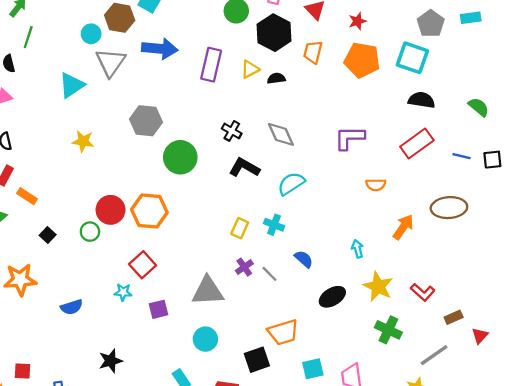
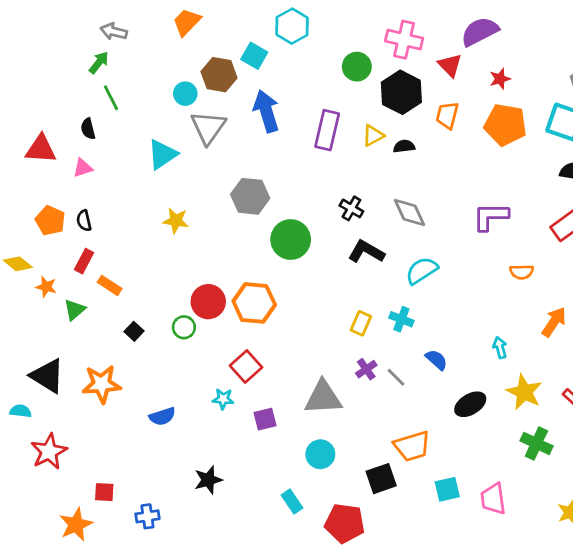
green line: (28, 37) -> (111, 98), turned -45
blue arrow: (160, 49) -> (266, 111), turned -112

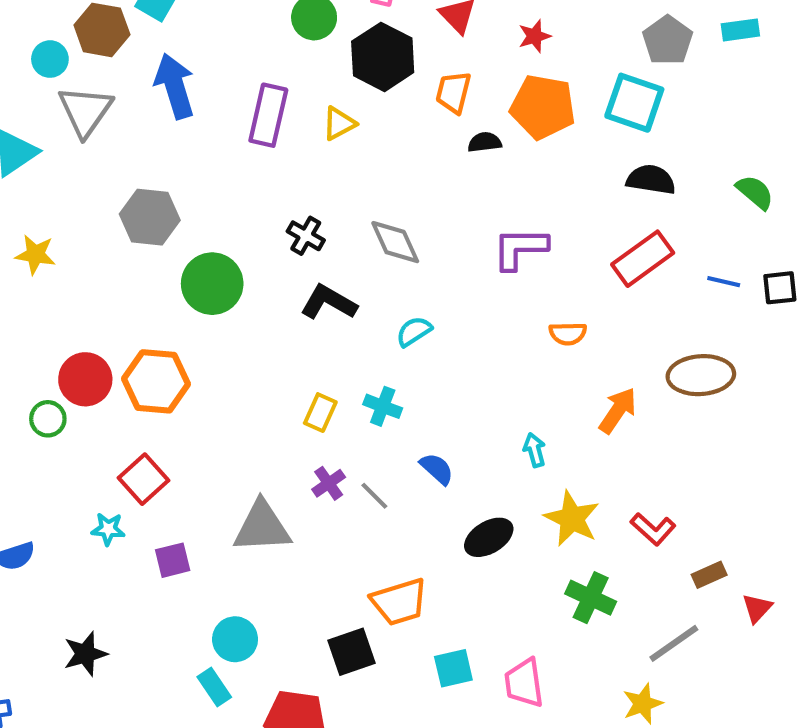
black semicircle: (404, 146) -> (485, 142), moved
cyan semicircle: (422, 271) -> (414, 331), size x0.7
cyan circle: (320, 454) -> (235, 639), moved

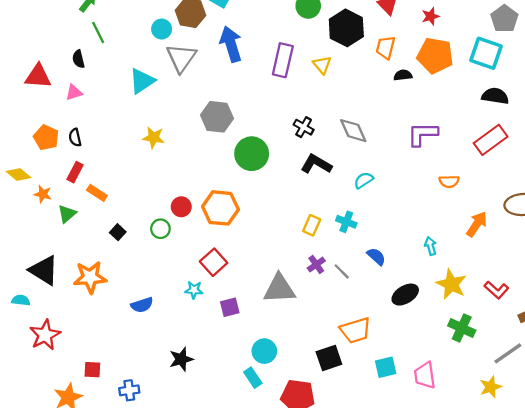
yellow triangle: (339, 123) -> (322, 65), turned -42
red circle: (85, 379) -> (181, 207), size x0.7

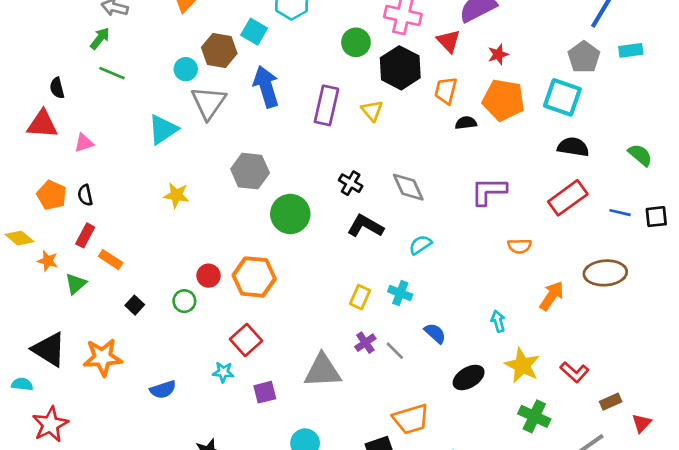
green line: (98, 32) -> (112, 73), turned -40
black semicircle: (78, 59) -> (57, 88), moved

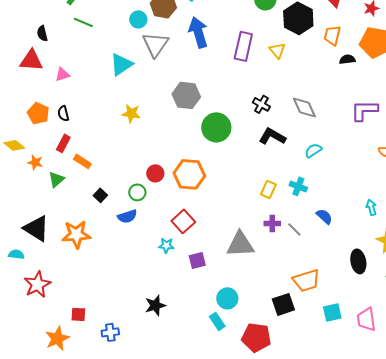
purple cross: (365, 343) -> (272, 223), turned 35
black ellipse: (469, 377) -> (358, 261), moved, turned -70
blue semicircle: (163, 390) -> (127, 216), moved

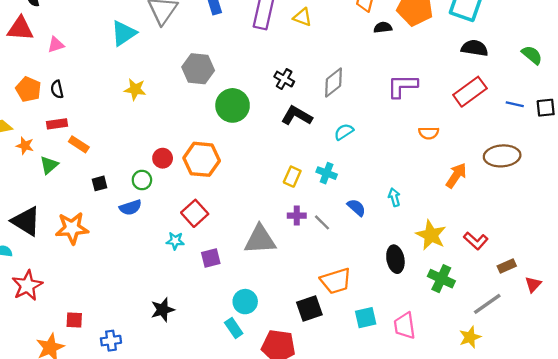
yellow triangle: (277, 50) -> (303, 17), turned -30
gray diamond: (304, 107) -> (333, 82), turned 76
red rectangle: (63, 143) -> (57, 124), turned 54
black square: (100, 195) -> (99, 183), turned 32
cyan arrow: (371, 207) -> (394, 197), moved

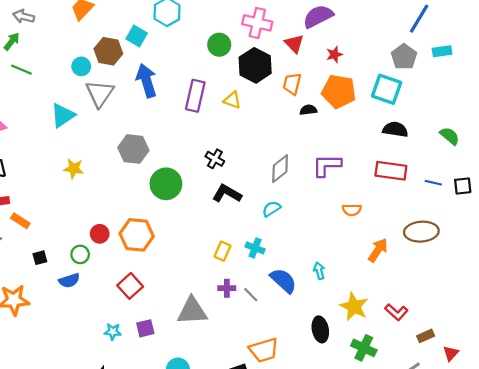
gray diamond: (333, 82) -> (280, 169), moved
red rectangle: (470, 92) -> (391, 171), turned 44
blue semicircle: (356, 208) -> (283, 281), size x1.5
cyan star: (175, 241) -> (113, 332), moved

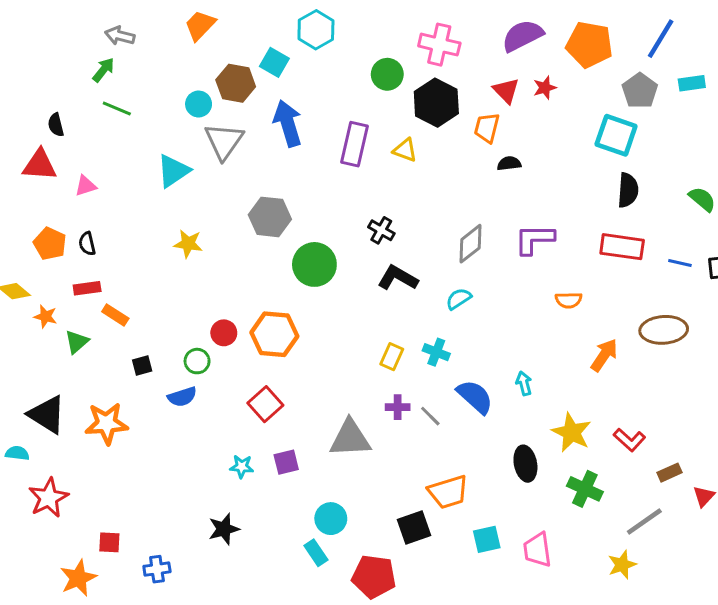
red triangle: (294, 44) -> (506, 91), moved
orange pentagon: (339, 91) -> (589, 45), moved
black semicircle: (395, 129) -> (628, 190), turned 85

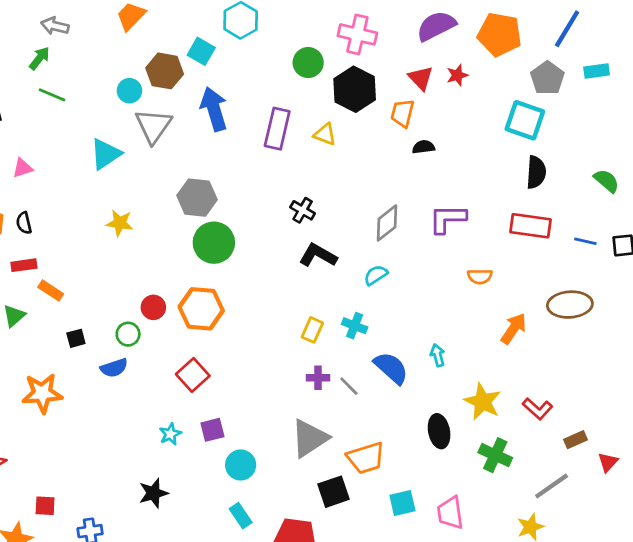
green circle: (314, 264) -> (214, 243), moved
gray triangle: (350, 438) -> (310, 438), moved, turned -30
cyan star: (242, 467) -> (170, 434), turned -30
cyan circle: (331, 519) -> (241, 465), moved

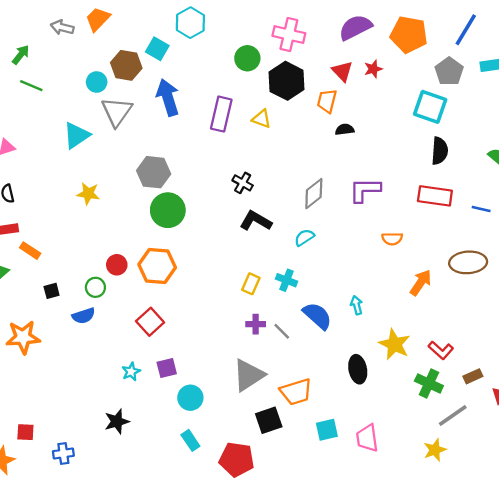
gray arrow: (55, 26) -> (62, 27), moved
green cross: (495, 455) -> (429, 383), moved

